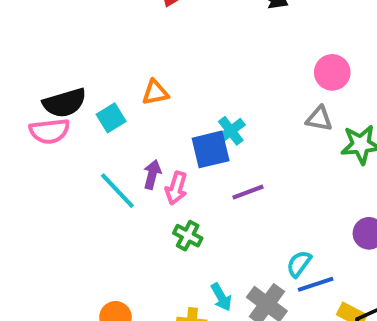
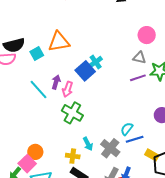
orange triangle: (155, 93) -> (59, 42), size x1.6
blue square: (211, 149) -> (85, 71), turned -30
purple line: (248, 192) -> (138, 78), moved
green cross: (188, 236) -> (72, 113), size x1.5

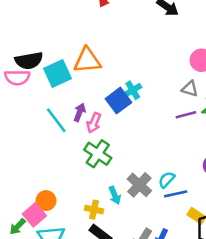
cyan square: (37, 54) -> (57, 73), size x1.5
gray cross: (110, 148) -> (139, 185), moved

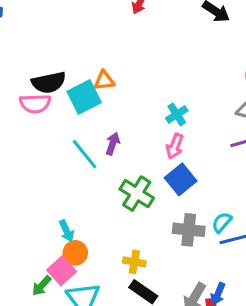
orange triangle: (87, 60) -> (104, 80), moved, size x0.6
blue square: (118, 101) -> (181, 179), moved
pink arrow: (94, 123) -> (175, 146), moved
gray cross: (139, 185) -> (189, 230), turned -35
cyan arrow: (115, 195) -> (67, 231), moved

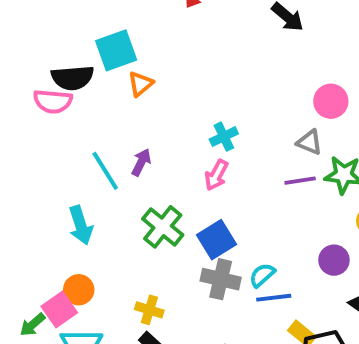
orange triangle: (104, 80) -> (141, 84), turned -40
cyan square: (84, 97) -> (116, 50), moved
blue square: (181, 179) -> (216, 240), moved
cyan arrow: (67, 231) -> (81, 225), moved, size x1.4

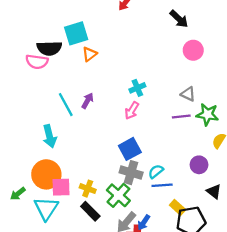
pink circle: (331, 101) -> (193, 50), moved
green cross: (163, 227) -> (118, 195), moved
orange circle: (79, 290) -> (46, 174), size x1.6
pink square: (59, 310) -> (61, 187), moved, turned 30

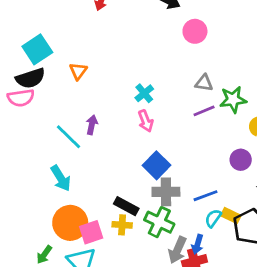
cyan square: (76, 33) -> (37, 49), moved
pink arrow: (132, 111) -> (146, 121), turned -36
cyan semicircle: (156, 171) -> (213, 218), moved
black rectangle: (90, 211) -> (126, 206), moved

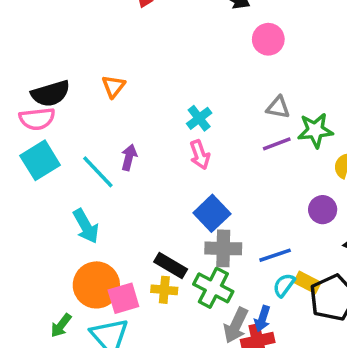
cyan square: (37, 49) -> (40, 160), moved

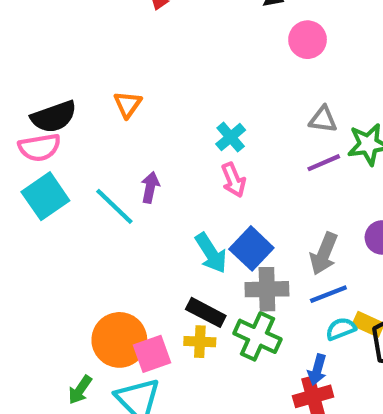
cyan arrow: (86, 226) -> (211, 253), moved
cyan semicircle: (284, 285) -> (341, 329), turned 35
gray arrow: (236, 325) -> (324, 254), moved

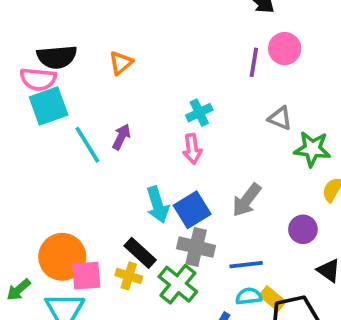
purple line: (324, 163) -> (254, 62), moved, turned -72
cyan square: (45, 196) -> (49, 106), moved
gray arrow: (324, 254) -> (247, 200), moved

